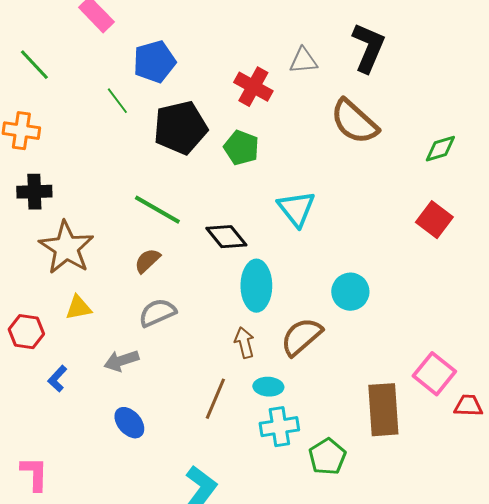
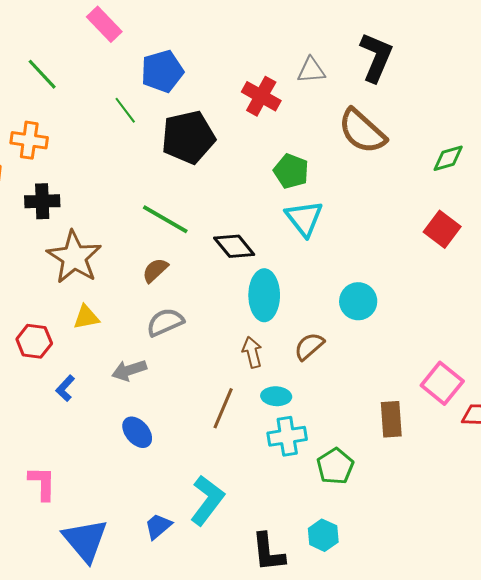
green pentagon: (241, 148) -> (291, 171), moved
brown semicircle: (301, 337) -> (309, 346), size x0.7
brown rectangle: (383, 410) -> (391, 419), size x0.7

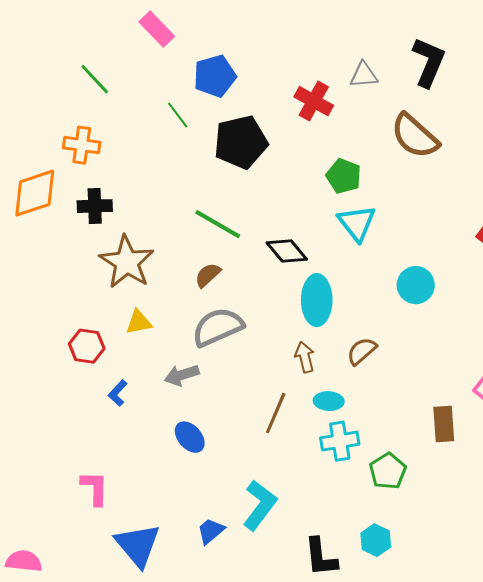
cyan circle: (358, 301) -> (416, 285), moved
gray semicircle: (165, 322) -> (218, 327), size x1.4

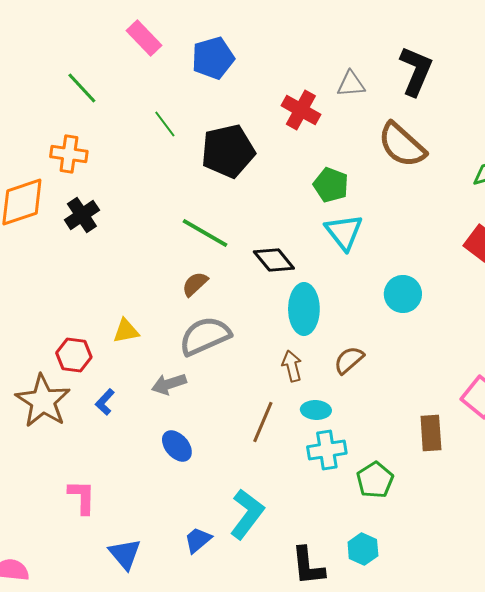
blue pentagon: (215, 76) -> (213, 58), moved
black cross: (95, 206) -> (82, 215), turned -32
brown star: (127, 262) -> (43, 401), moved
blue triangle: (138, 545) -> (125, 554), size x0.7

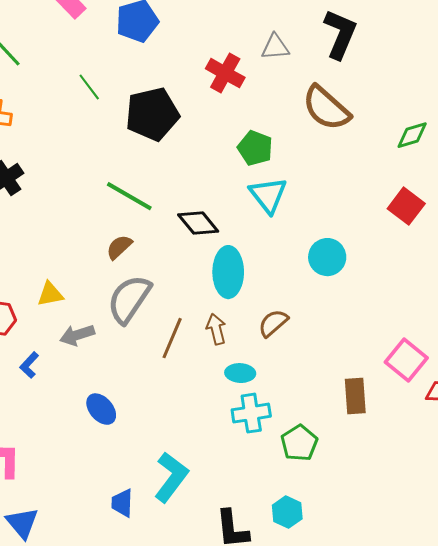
gray semicircle: (205, 336) -> (129, 299), turned -32
gray arrow: (169, 384) -> (77, 335), moved
brown line: (263, 422) -> (172, 338), moved
blue trapezoid: (198, 540) -> (122, 503), turned -48
blue triangle: (125, 554) -> (22, 523), moved

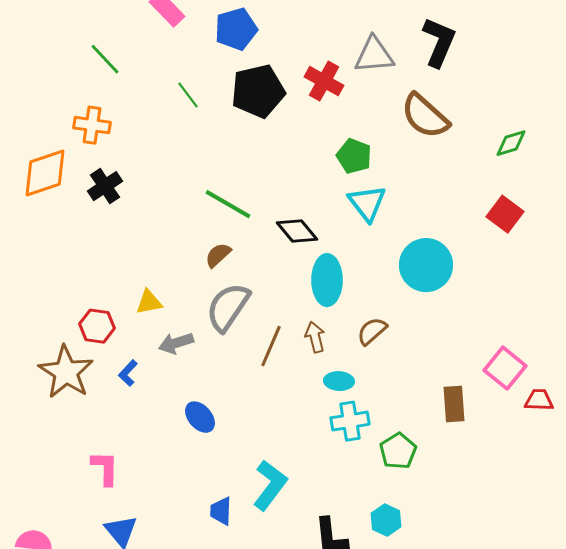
gray triangle: (275, 47) -> (374, 55), size x1.4
black pentagon: (152, 114) -> (258, 91), moved
cyan circle: (327, 257) -> (426, 265), size x1.4

